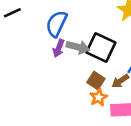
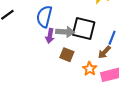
brown square: (96, 80) -> (67, 55), moved

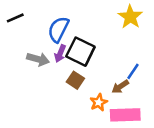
black square: (84, 29) -> (80, 52), moved
gray arrow: (65, 32) -> (38, 59), moved

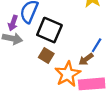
purple arrow: (60, 54) -> (13, 23), moved
orange star: (99, 102) -> (68, 74), size x1.6

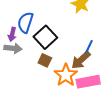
black square: (49, 30) -> (45, 37), turned 30
brown arrow: (86, 59) -> (81, 60), size x1.5

